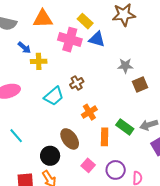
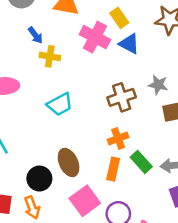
brown cross: (77, 83) -> (122, 97), moved, size x1.5
orange cross: (89, 112) -> (118, 138), moved
pink square: (88, 165) -> (85, 201), size x1.6

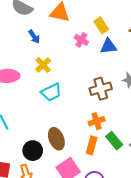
pink cross: (95, 37) -> (81, 40), size x0.6
blue triangle: (129, 44) -> (108, 46), turned -36
yellow cross: (50, 56) -> (43, 65), moved, turned 35

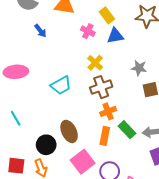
yellow cross: (43, 65) -> (95, 63), moved
brown cross: (101, 89) -> (101, 87), moved

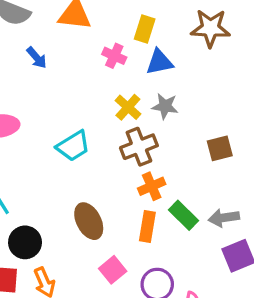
yellow rectangle: (107, 15) -> (145, 29), turned 56
gray star: (139, 68) -> (165, 106), moved
black circle: (46, 145) -> (25, 242), moved
pink square: (83, 162) -> (113, 270), size x0.7

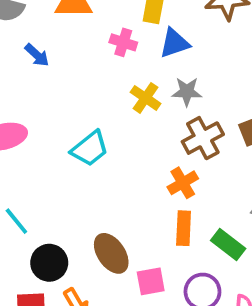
brown cross: (139, 147) -> (203, 138), moved
green rectangle: (184, 215) -> (228, 245), moved
brown ellipse: (89, 221) -> (111, 253), moved
pink square: (113, 270) -> (151, 281), turned 36

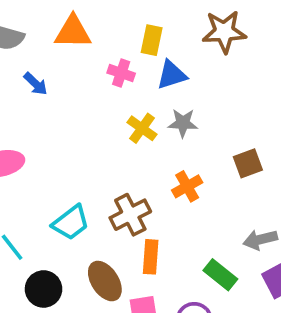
brown cross: (203, 138) -> (130, 215), moved
cyan trapezoid: (90, 149) -> (71, 223), moved
orange cross: (183, 183) -> (187, 186), moved
orange rectangle: (184, 228) -> (151, 257), moved

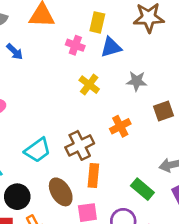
gray star: (183, 123) -> (137, 81), moved

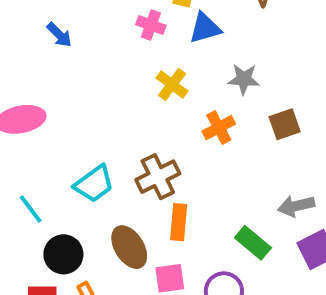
orange cross: (120, 126) -> (219, 128), moved

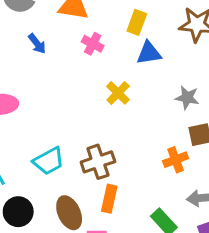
pink cross: (151, 25) -> (93, 44), moved
gray star: (244, 79) -> (187, 98), moved
orange cross: (219, 128) -> (176, 160), moved

